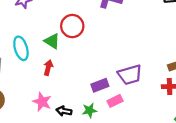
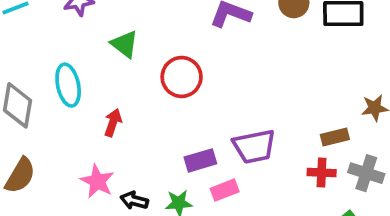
red circle: (72, 26) -> (182, 77), moved
green triangle: (52, 41) -> (125, 44), moved

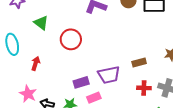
brown rectangle: (335, 137) -> (139, 62), moved

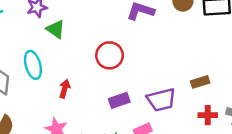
green triangle: (41, 23) -> (56, 29), moved
purple rectangle: (81, 82) -> (119, 100), moved

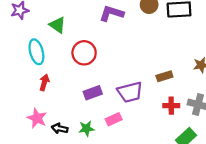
green triangle: (56, 29) -> (57, 25), moved
cyan ellipse: (33, 65) -> (36, 52), moved

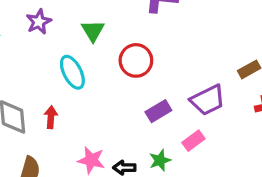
green triangle: (57, 25) -> (93, 31), turned 36
red arrow: (44, 82) -> (51, 117), moved

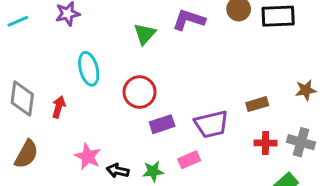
green triangle: (93, 31) -> (145, 34), moved
red circle: (136, 60) -> (140, 92), moved

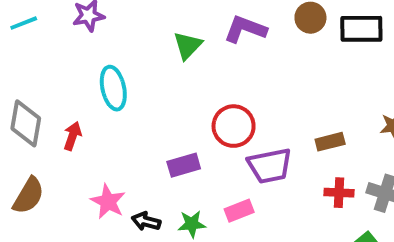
red circle: (140, 92) -> (234, 126), moved
purple rectangle: (162, 124) -> (184, 165), moved

